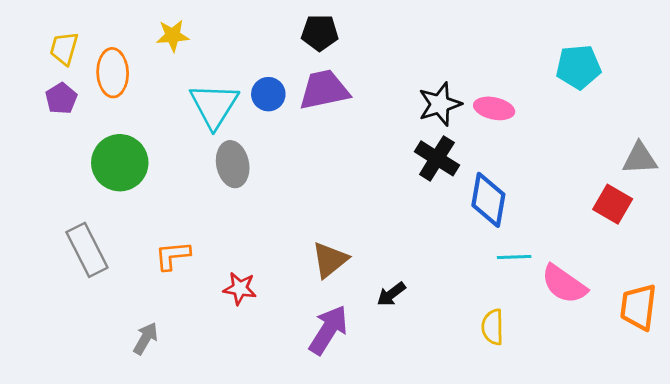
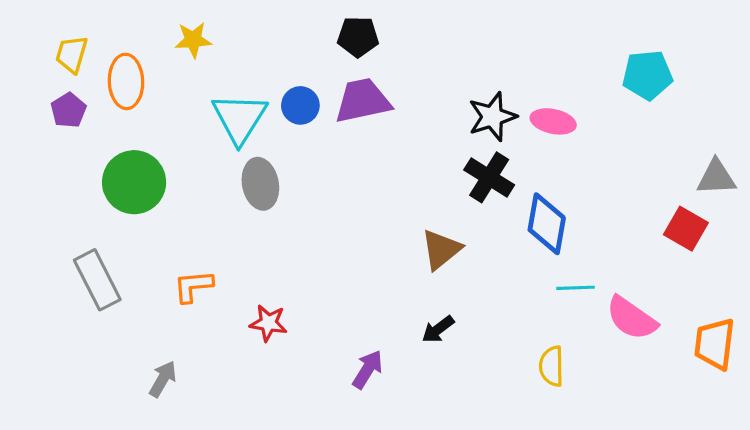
brown triangle: (330, 260) -> (441, 249), moved
purple arrow: (328, 330) -> (368, 369), size x0.7

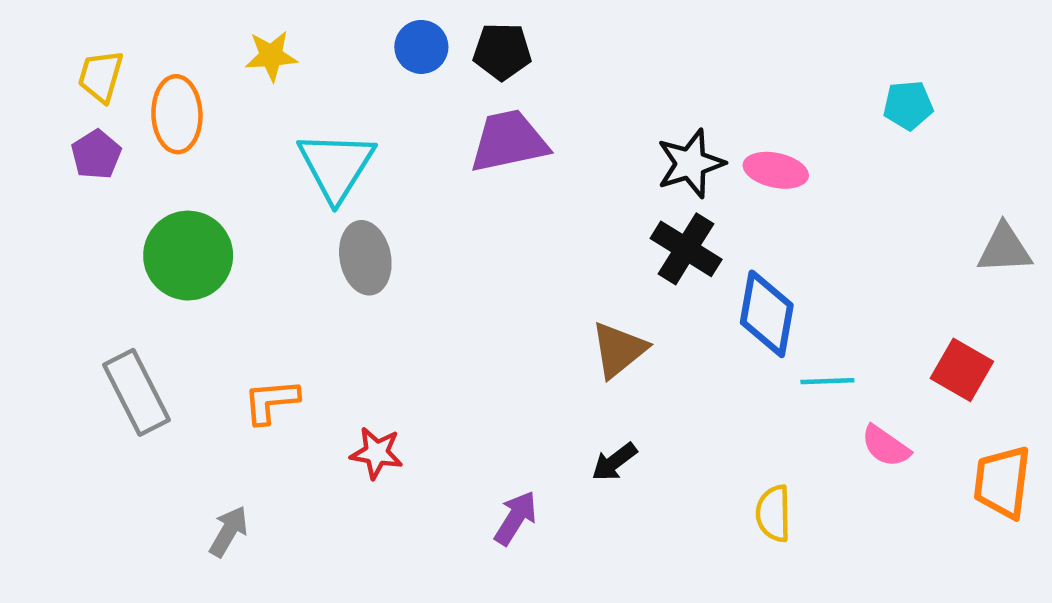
cyan pentagon: (647, 75) -> (908, 105), size x0.7
blue circle: (300, 105) -> (421, 47), moved
red square: (686, 229) -> (962, 370), moved
cyan line: (576, 288) -> (827, 381), moved
pink semicircle: (631, 318) -> (886, 446), size x0.7

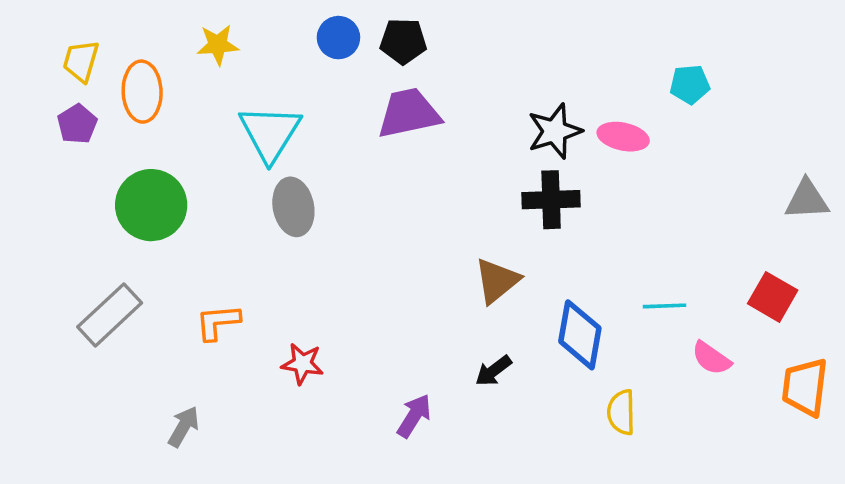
cyan pentagon: (908, 105) -> (690, 84), moved
black cross: (686, 249) -> (551, 200), turned -34
blue diamond: (767, 314) -> (580, 335), moved
gray rectangle: (137, 392) -> (110, 315), turned 74

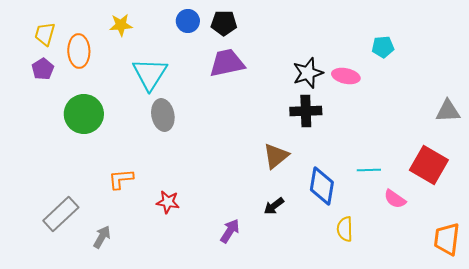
red square: (773, 297) -> (429, 165), size x1.4
gray rectangle: (110, 315) -> (61, 214), moved
orange trapezoid: (805, 387) -> (447, 239), moved

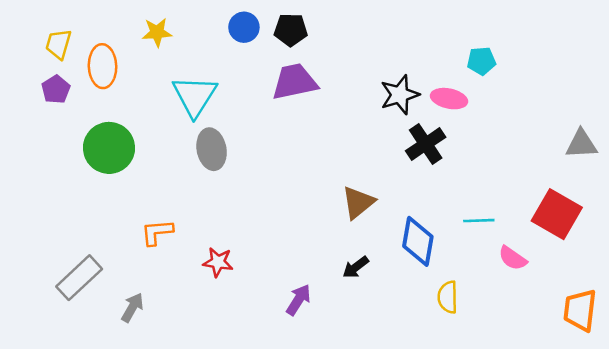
cyan pentagon: (383, 47) -> (481, 61), moved
black cross: (306, 111) -> (426, 144), moved, turned -32

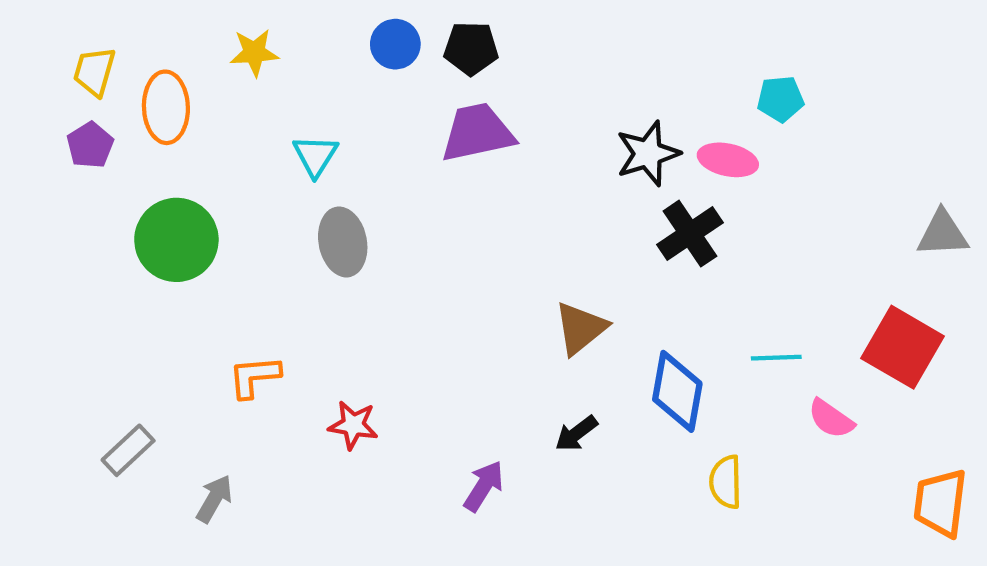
cyan triangle: (195, 96) -> (315, 156), size x0.6
gray rectangle: (79, 278) -> (128, 450), size x0.7

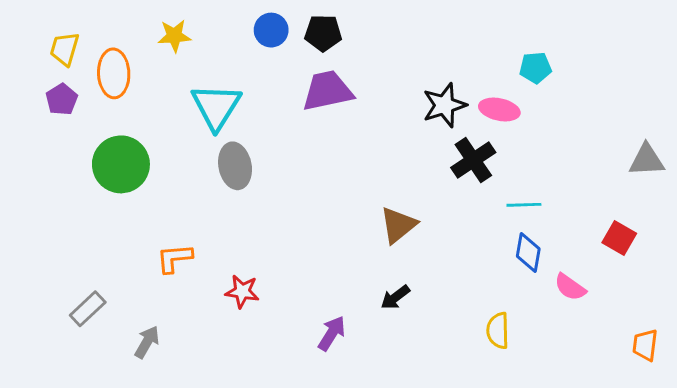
cyan triangle: (315, 156) -> (216, 107), size x1.6
red square: (903, 347) -> (619, 238), size x0.6
cyan line: (776, 358) -> (524, 205), moved
blue diamond: (677, 391) -> (528, 252), moved, size x0.7
orange trapezoid: (940, 503) -> (645, 345), size x0.7

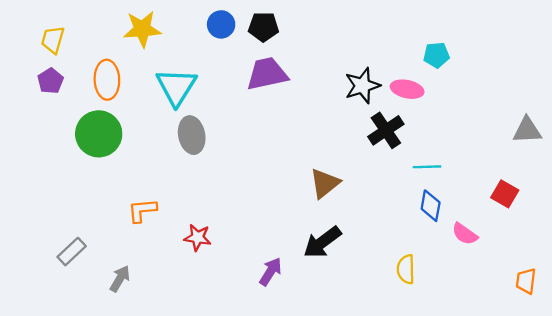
yellow star: (174, 36) -> (142, 29), size x1.4
orange ellipse: (114, 73) -> (107, 80), moved
black arrow: (395, 297) -> (322, 242), size x1.6

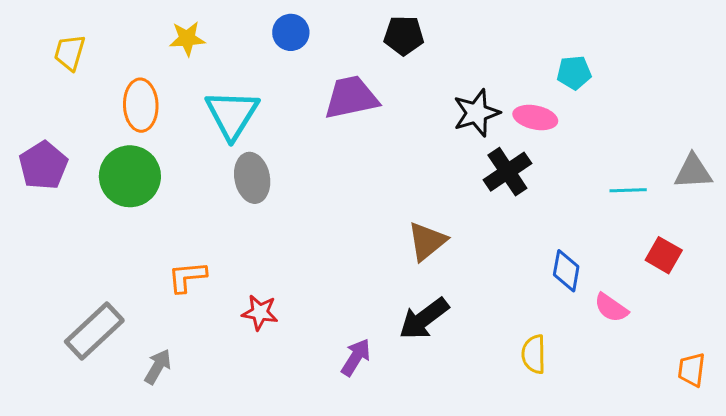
black pentagon: (263, 27) -> (404, 35), moved
yellow star: (142, 29) -> (187, 39), size x0.7
purple pentagon: (50, 81) -> (43, 165), moved, size x1.4
cyan line: (427, 167) -> (628, 190), moved
gray rectangle: (72, 252) -> (94, 331), size x1.5

